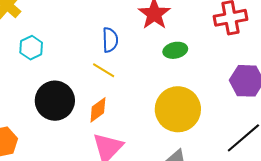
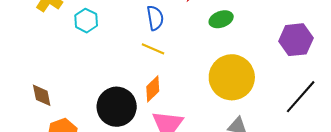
cyan hexagon: (31, 48) -> (86, 21), moved
black circle: (55, 101) -> (117, 107), moved

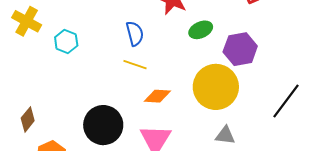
purple hexagon: (296, 40) -> (240, 49), moved
orange diamond: (153, 89) -> (157, 96), moved, turned 52
brown diamond: (42, 95) -> (28, 119), turned 55

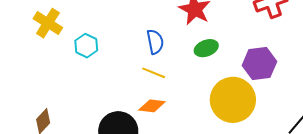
green ellipse: (201, 30) -> (206, 48), moved
orange diamond: (157, 96) -> (152, 106), moved

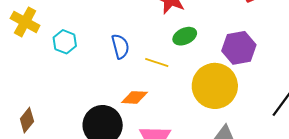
blue semicircle: (155, 42) -> (120, 46), moved
yellow line: (154, 73) -> (157, 63), moved

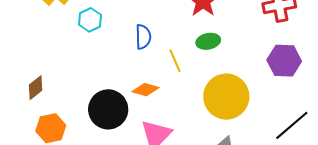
purple hexagon: (239, 48) -> (284, 61), moved
yellow line: (157, 63) -> (175, 61), turned 35

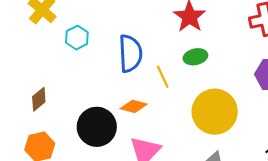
blue semicircle: (143, 37) -> (130, 53), size x1.5
brown diamond: (36, 88) -> (39, 99), moved

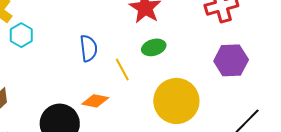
cyan hexagon: (77, 38) -> (21, 35), moved
blue semicircle: (130, 53) -> (89, 48), size x0.7

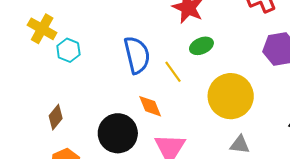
blue semicircle: (89, 48) -> (137, 55), size x1.4
orange diamond: (95, 101) -> (150, 106), turned 64

